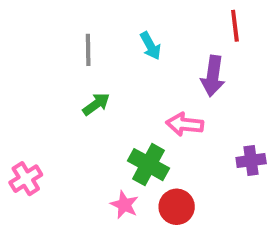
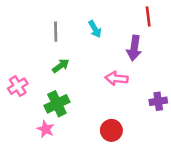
green cross: (148, 165) -> (57, 104), moved, turned 35
pink cross: (26, 179) -> (18, 86), moved
pink star: (124, 205) -> (46, 129), moved

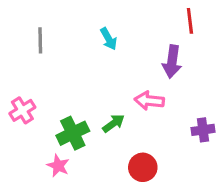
cyan arrow: (95, 29) -> (109, 39), moved
gray line: (56, 32) -> (40, 40), moved
green arrow: (61, 66) -> (113, 123), moved

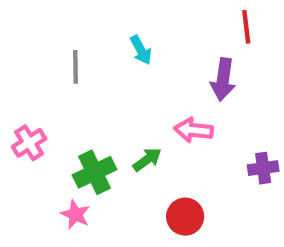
gray line: (40, 40) -> (75, 67), moved

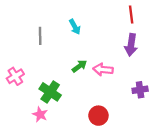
purple arrow: (223, 80) -> (131, 45), moved
green arrow: (147, 160) -> (79, 66), moved
green cross: (94, 172) -> (50, 92), turned -30

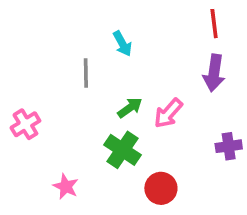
gray line: (40, 36) -> (86, 73), moved
pink arrow: (103, 70) -> (168, 113), turned -54
green cross: (50, 92) -> (122, 150), moved

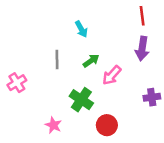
gray line: (86, 73) -> (57, 60), moved
green arrow: (130, 108) -> (91, 61), moved
pink star: (66, 186) -> (53, 125), moved

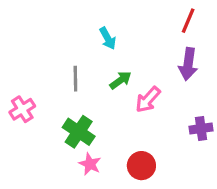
red line: (142, 16) -> (188, 21), turned 30
green cross: (81, 100) -> (79, 132), moved
pink star: (53, 125) -> (90, 164), moved

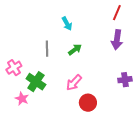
pink arrow: (148, 100) -> (74, 83), moved
green cross: (79, 132) -> (36, 82), moved
pink star: (90, 164) -> (22, 99), moved

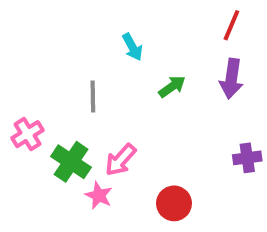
green arrow: (75, 50) -> (172, 87), moved
pink arrow: (74, 83) -> (121, 160), moved
pink star: (22, 99) -> (99, 195), moved

